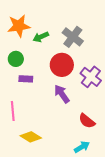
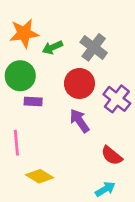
green circle: (16, 59) -> (20, 76), size x1.5

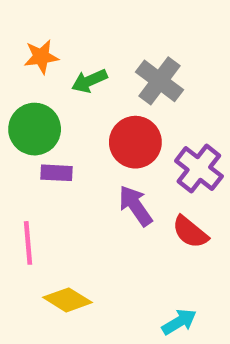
orange star: (24, 33) -> (41, 57), size x0.7
red semicircle: (112, 156) -> (190, 232), moved

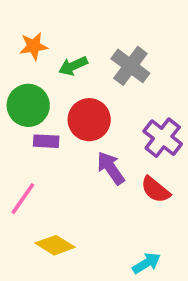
red circle: (135, 142) -> (89, 120), moved
pink line: (28, 243) -> (23, 199), turned 40

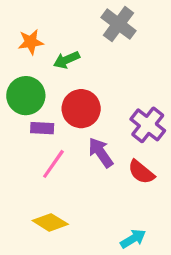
gray cross: (130, 66) -> (119, 24), moved
pink line: (23, 199) -> (53, 164), moved

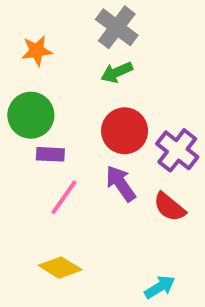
gray cross: (119, 24) -> (117, 27), moved
green arrow: (66, 60) -> (117, 72), moved
red circle: (81, 109) -> (125, 131), moved

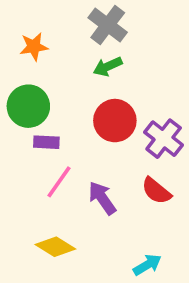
purple arrow: (121, 184) -> (102, 198), moved

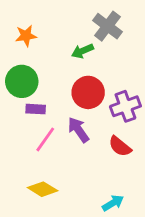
gray cross: (108, 25) -> (107, 26), moved
purple cross: (164, 139) -> (125, 106), turned 32
purple arrow: (102, 198) -> (78, 130), moved

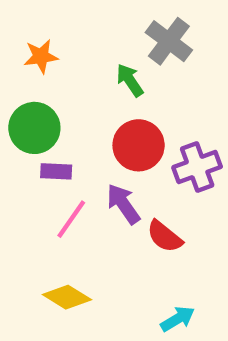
green arrow: (83, 51) -> (130, 80), turned 80
red semicircle: (120, 146) -> (165, 236), moved

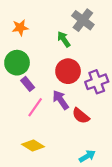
purple rectangle: (56, 171) -> (28, 84), turned 48

